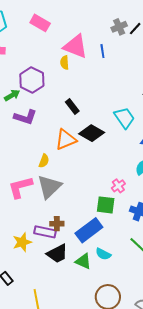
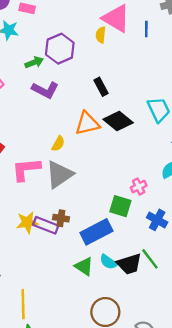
yellow star: (22, 242) -> (27, 222), moved
black trapezoid: (57, 254) -> (129, 264), moved

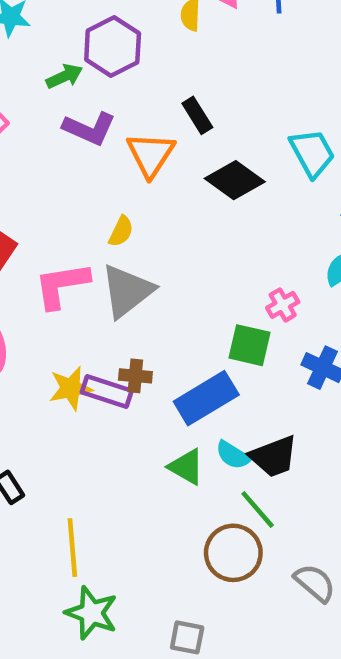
orange triangle: (87, 123) -> (151, 154), moved, turned -40
green line: (150, 259) -> (258, 510), moved

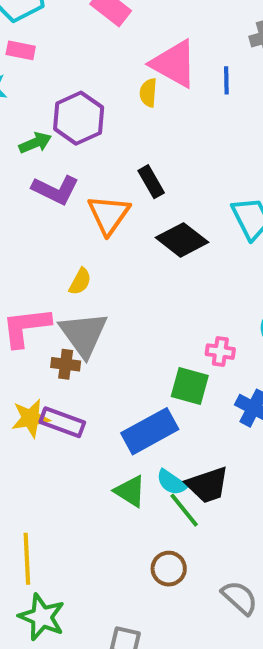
gray triangle: (127, 291) -> (84, 334), turned -30
pink cross: (283, 305) -> (220, 352), turned 36
brown cross: (135, 376) -> (66, 364), moved
green line: (258, 510) -> (184, 510), moved
brown circle: (233, 553) -> (169, 569), size x0.7

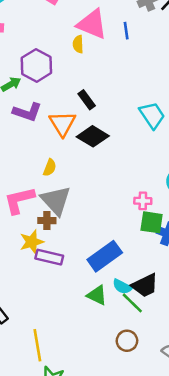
black diamond: (182, 240) -> (93, 136), moved
green square: (190, 386) -> (152, 222), moved
yellow star: (31, 418) -> (32, 242), moved

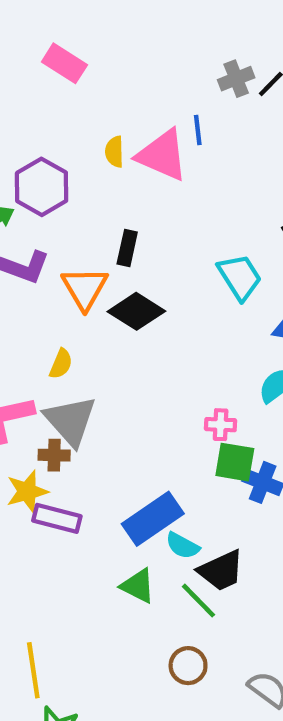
pink triangle: (92, 24) -> (162, 155), moved
black rectangle: (87, 100) -> (127, 248), turned 48
cyan semicircle: (122, 286) -> (183, 546), moved

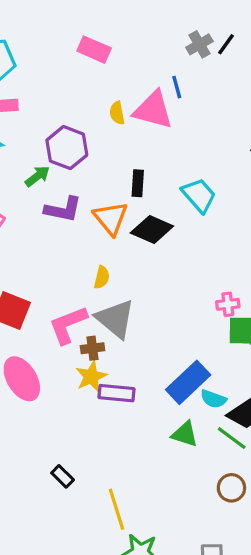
pink rectangle: (64, 63) -> (94, 50), moved
cyan trapezoid: (240, 277) -> (199, 195), moved
brown cross: (54, 455) -> (93, 348), moved

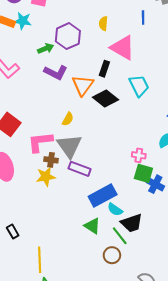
pink triangle: (153, 110) -> (123, 48), moved
purple rectangle: (117, 393) -> (80, 169), moved
brown circle: (231, 488) -> (112, 255), moved

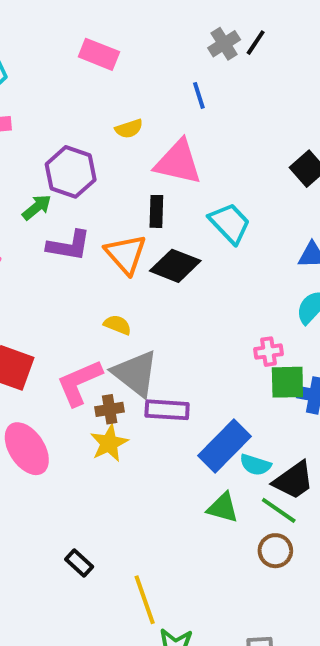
yellow semicircle: (103, 23) -> (129, 129), turned -96
yellow semicircle: (68, 119) -> (117, 325), turned -80

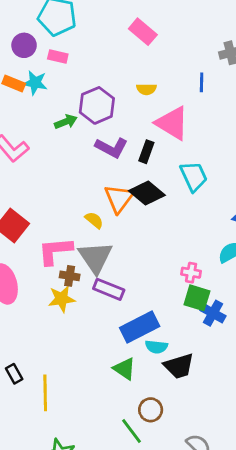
purple L-shape: (69, 246) -> (111, 148), moved
orange triangle: (126, 254) -> (119, 199), moved
cyan semicircle: (255, 465) -> (156, 347), turned -30
green line: (279, 510) -> (132, 431), moved
yellow line: (145, 600) -> (45, 393), moved

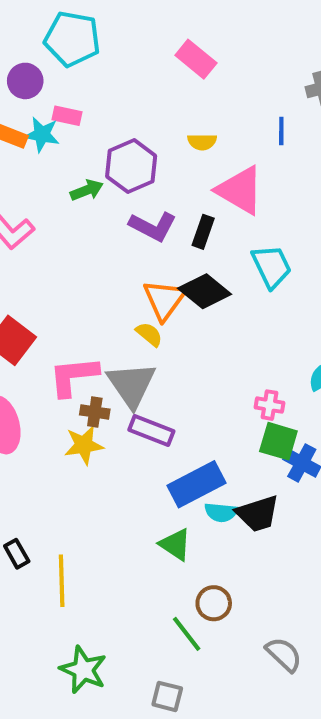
pink rectangle: (58, 56) -> (67, 116), moved
yellow semicircle: (94, 220) -> (149, 334), moved
black trapezoid: (179, 366) -> (258, 514), moved

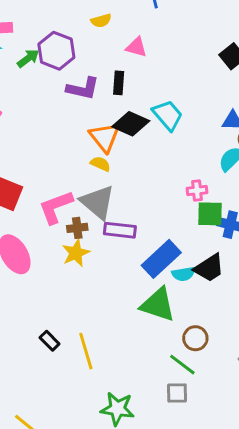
green arrow: (87, 190) -> (28, 58), moved
pink triangle: (240, 190) -> (136, 47), size x0.6
cyan trapezoid: (272, 266) -> (168, 115), moved
green triangle: (175, 544) -> (158, 305), size x1.5
gray square: (167, 696) -> (177, 393), moved

